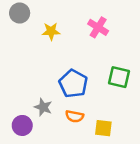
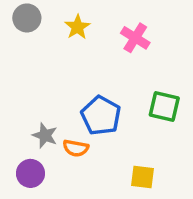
yellow star: (51, 31) -> (77, 27), moved, turned -30
gray star: (43, 107) -> (45, 135), moved
orange semicircle: (75, 116) -> (76, 148), moved

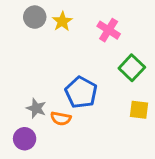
gray circle: (27, 18) -> (35, 17), moved
green square: (164, 107) -> (132, 68), moved, turned 30
yellow square: (143, 177) -> (139, 110), moved

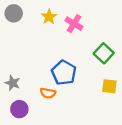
gray circle: (35, 17) -> (14, 13), moved
pink cross: (109, 30) -> (74, 24), moved
gray star: (36, 108) -> (13, 83), moved

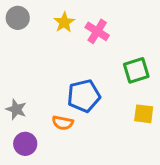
green square: (104, 53) -> (136, 70), turned 30
blue pentagon: (64, 73) -> (84, 96), turned 30

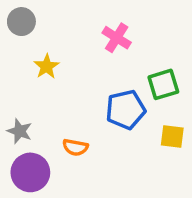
yellow star: (64, 22) -> (47, 66), moved
blue pentagon: (84, 96) -> (126, 110), moved
purple circle: (25, 144) -> (30, 172), size x1.4

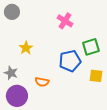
yellow star: (47, 66) -> (26, 48), moved

